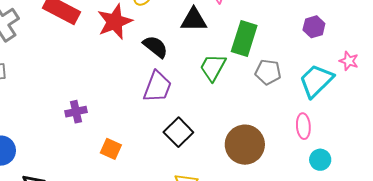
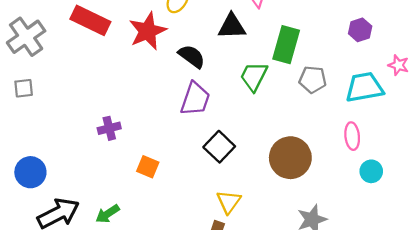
cyan trapezoid: (316, 81) -> (364, 87), turned 36

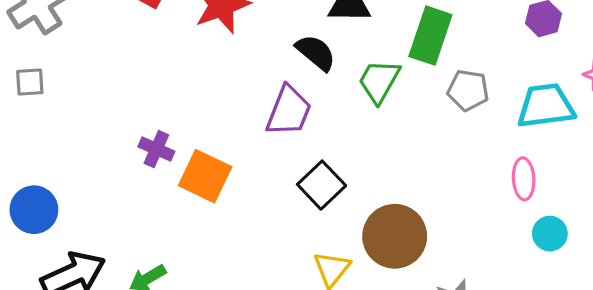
black semicircle: (192, 56) -> (316, 53), moved
purple cross: (109, 128) -> (156, 149), turned 35
brown circle: (290, 158) -> (395, 236), moved
orange square: (148, 167) -> (205, 176), moved, size x1.5

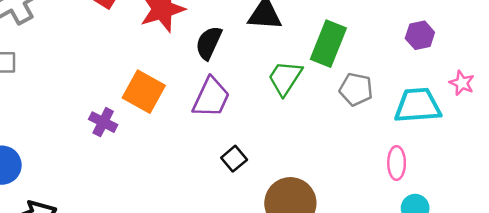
black semicircle: (316, 53) -> (209, 43), moved, turned -108
orange square: (205, 176) -> (144, 92), moved
black square: (322, 185) -> (234, 159), size x0.7

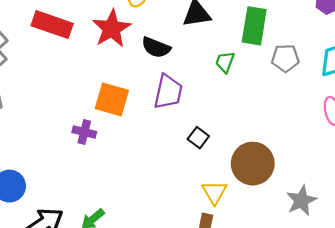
black semicircle: (209, 43) -> (156, 47), turned -80
green trapezoid: (285, 78) -> (225, 62), size x0.7

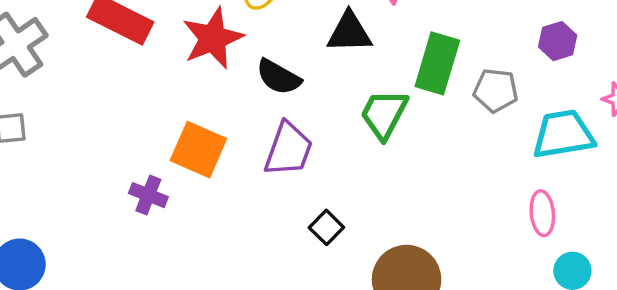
gray pentagon: (285, 58) -> (496, 90), moved
green trapezoid: (225, 62) -> (384, 114), size x1.5

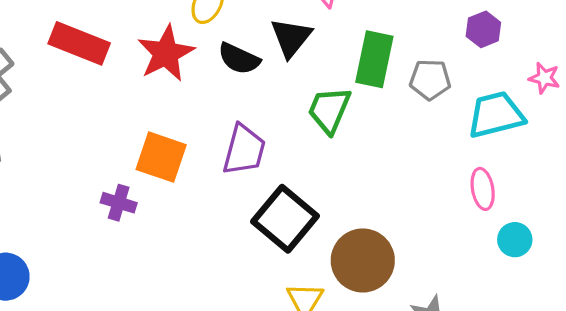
black triangle: (349, 32) -> (291, 38), turned -45
black semicircle: (279, 77) -> (239, 59), moved
black square: (326, 227) -> (285, 219), size x2.0

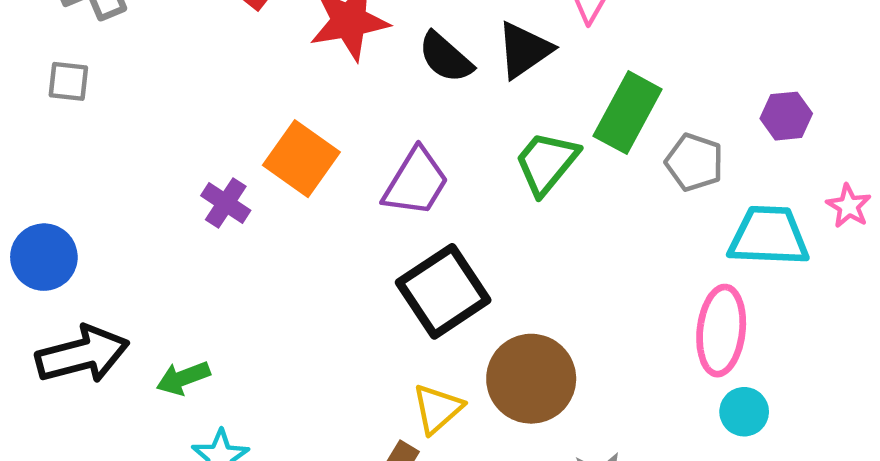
pink ellipse: (483, 189) -> (721, 331), size x1.5

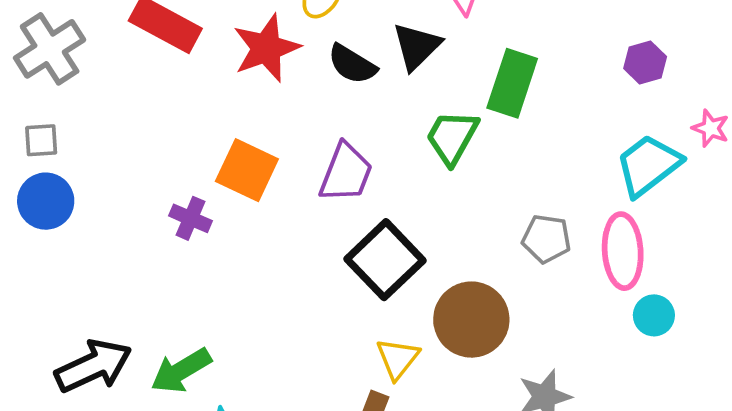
gray pentagon: (694, 162) -> (546, 239), moved
cyan trapezoid: (769, 236) -> (648, 165), turned -30
blue circle: (44, 257) -> (46, 201), moved
green arrow: (183, 378) -> (181, 371), size x1.4

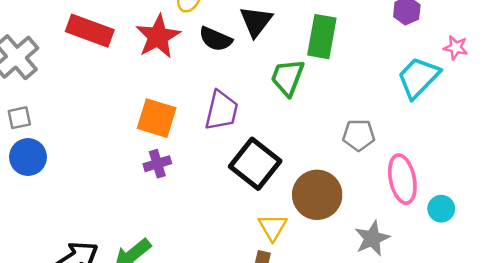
purple cross: (190, 218) -> (157, 164), moved, turned -32
pink ellipse: (623, 251) -> (402, 179), moved
cyan circle: (654, 315) -> (441, 209), moved

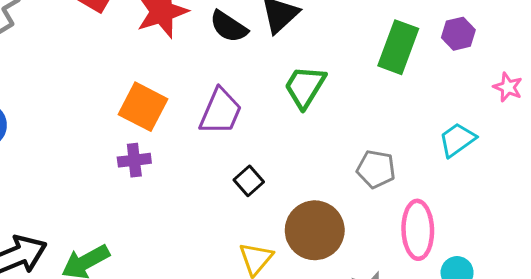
green rectangle: (322, 37) -> (398, 47), moved
cyan trapezoid: (418, 78) -> (457, 140), moved, size x0.7
black square: (255, 164) -> (249, 181), size x0.5

